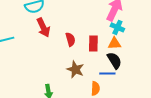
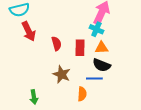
cyan cross: (117, 27) -> (96, 29), moved
black semicircle: (114, 60) -> (102, 65), turned 144

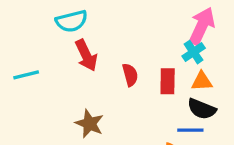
cyan cross: (96, 29) -> (194, 52), turned 32
brown star: (62, 74) -> (89, 124), moved

